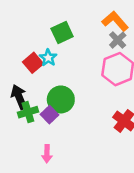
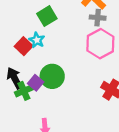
gray cross: (118, 40) -> (98, 18), turned -35
purple square: (49, 115) -> (36, 83), moved

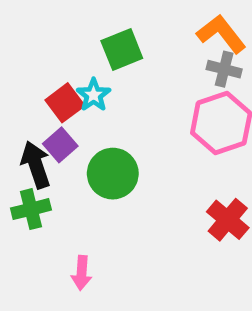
purple square: (36, 83) -> (60, 145), moved
green cross: (24, 91) -> (31, 209), moved

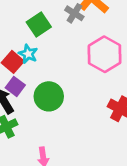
gray cross: (224, 69) -> (74, 13), moved, turned 30

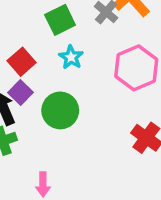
cyan star: (28, 54) -> (71, 57), moved

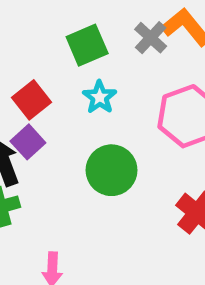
green circle: (60, 110) -> (112, 170), moved

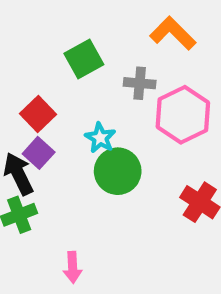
gray cross: (151, 38) -> (140, 83), moved, turned -32
cyan star: (100, 97) -> (100, 138), moved

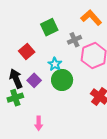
gray cross: (140, 83) -> (74, 40), turned -32
purple square: (39, 153) -> (34, 80), moved

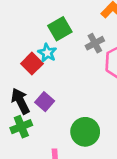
cyan star: (55, 64) -> (47, 53), moved
green circle: (62, 80) -> (85, 132), moved

